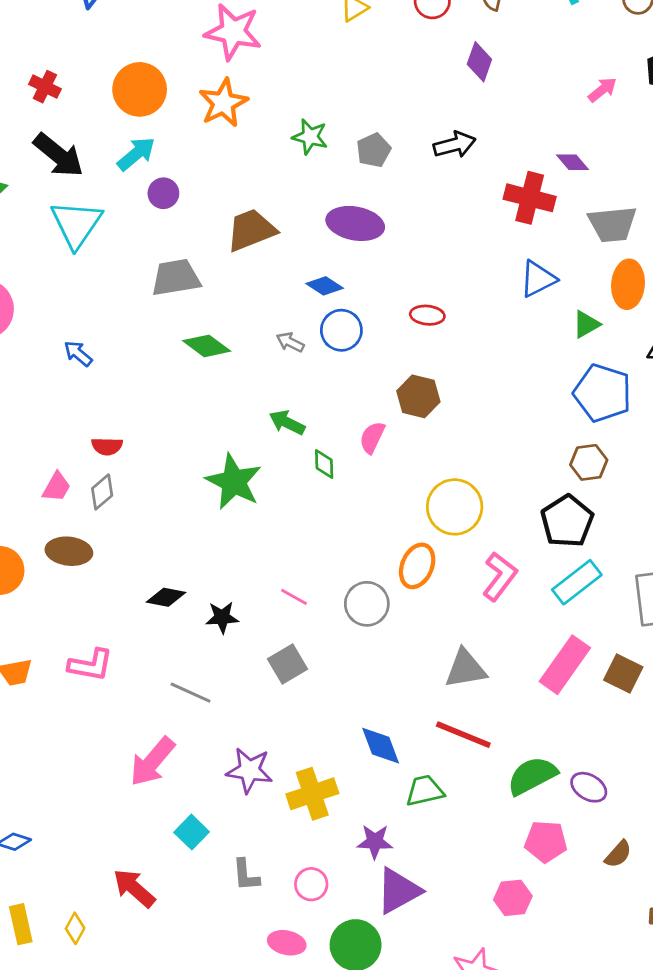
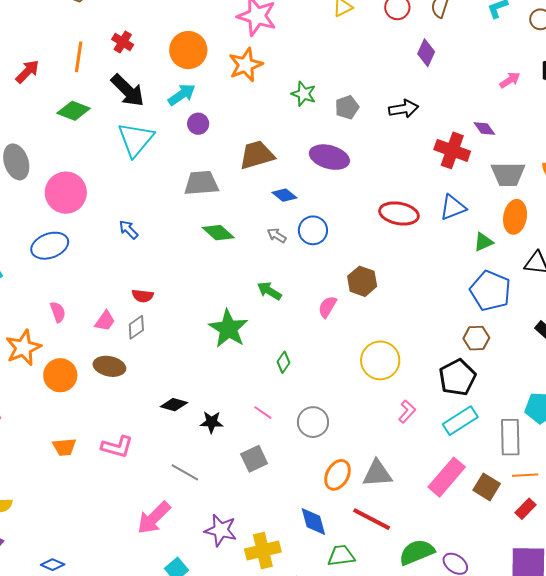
blue diamond: (325, 286) -> (284, 195), moved
red ellipse: (427, 315) -> (399, 213), moved, size x1.6
green diamond: (324, 464) -> (284, 362), moved, turned 30
orange ellipse: (417, 566) -> (338, 475), moved
pink L-shape: (500, 576) -> (407, 412), size x0.7

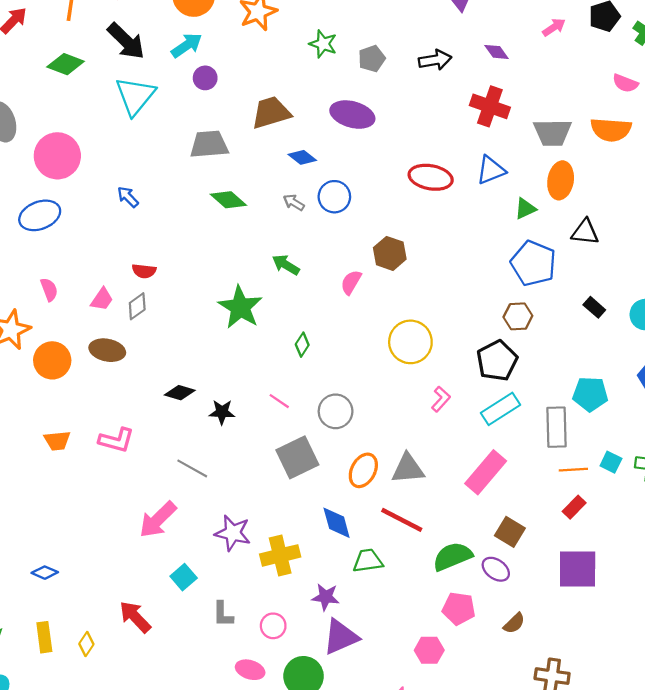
purple diamond: (484, 129) -> (497, 52), moved
gray square: (254, 459) -> (297, 457), moved, size x1.4
brown square: (487, 487) -> (510, 532), moved

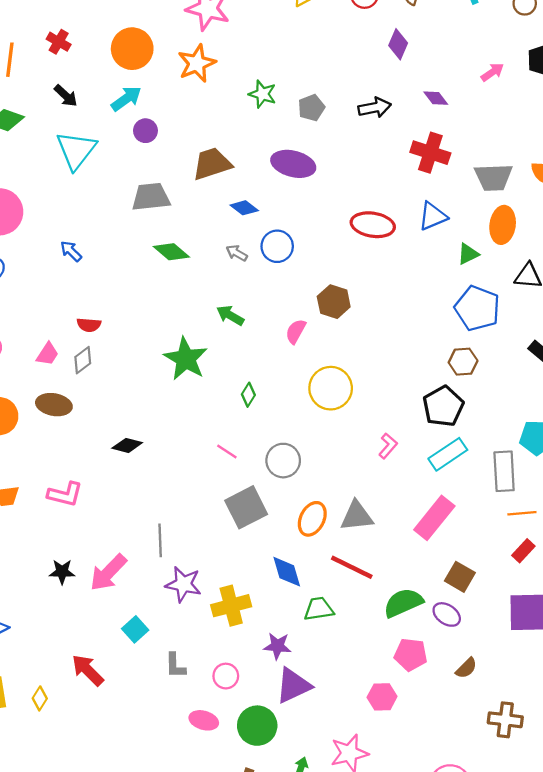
black arrow: (126, 41) -> (66, 96), size x0.6
yellow circle: (410, 342) -> (331, 388), moved
black star: (222, 412) -> (62, 572), moved
gray line: (192, 468) -> (160, 540), moved, turned 60

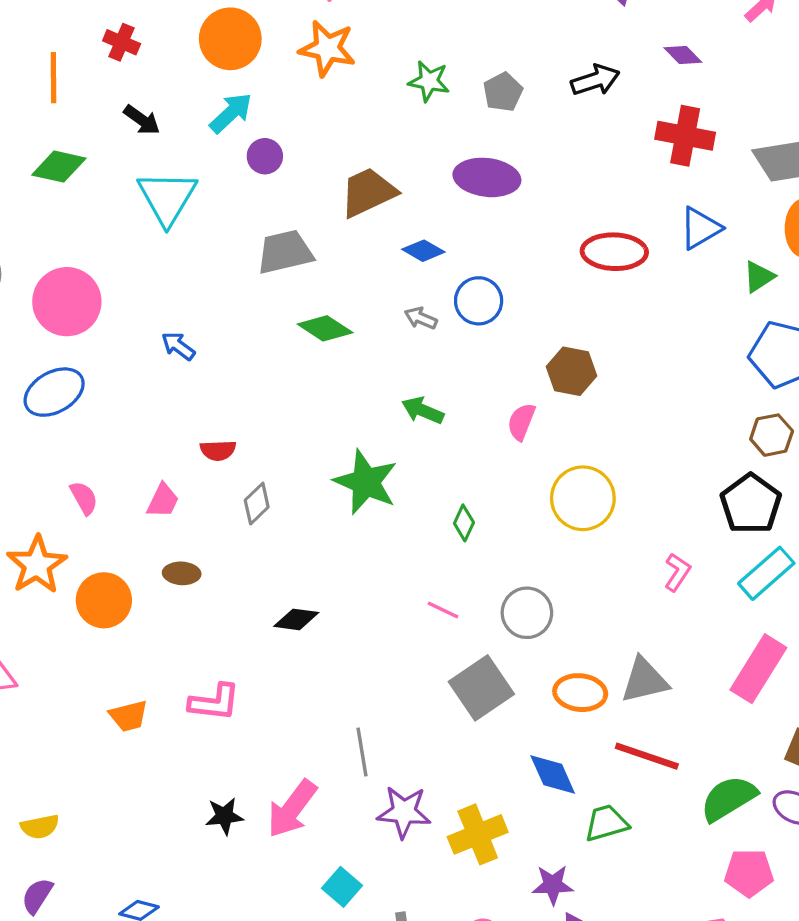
orange star: (197, 63) -> (327, 48), turned -30
gray diamond: (83, 360) -> (257, 504), moved
brown ellipse: (54, 405) -> (182, 573), size x0.7
orange ellipse: (312, 519) -> (580, 693), turned 76

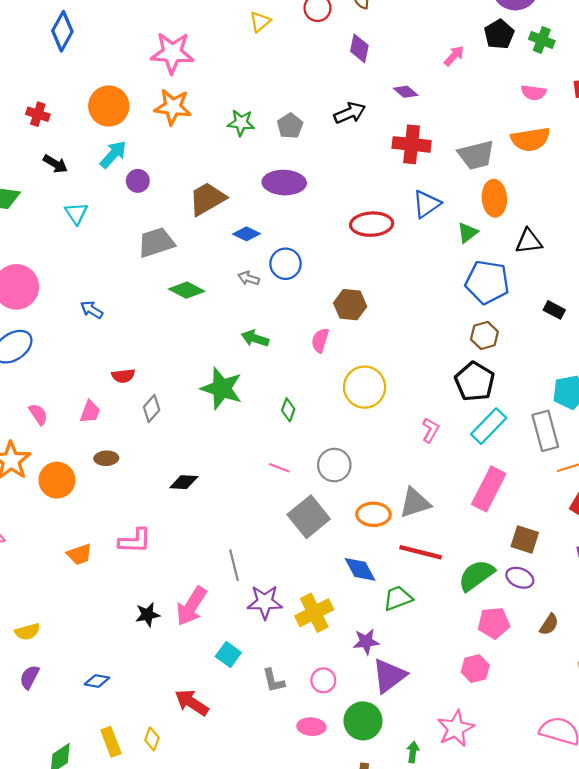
cyan triangle: (167, 198) -> (76, 213), size x0.6

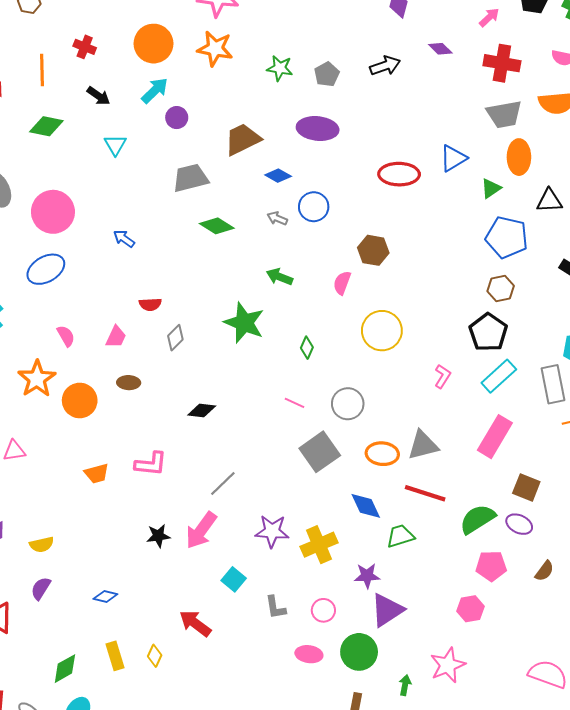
red cross: (412, 144) -> (502, 63), moved
gray line: (234, 565) -> (223, 483), moved, turned 56

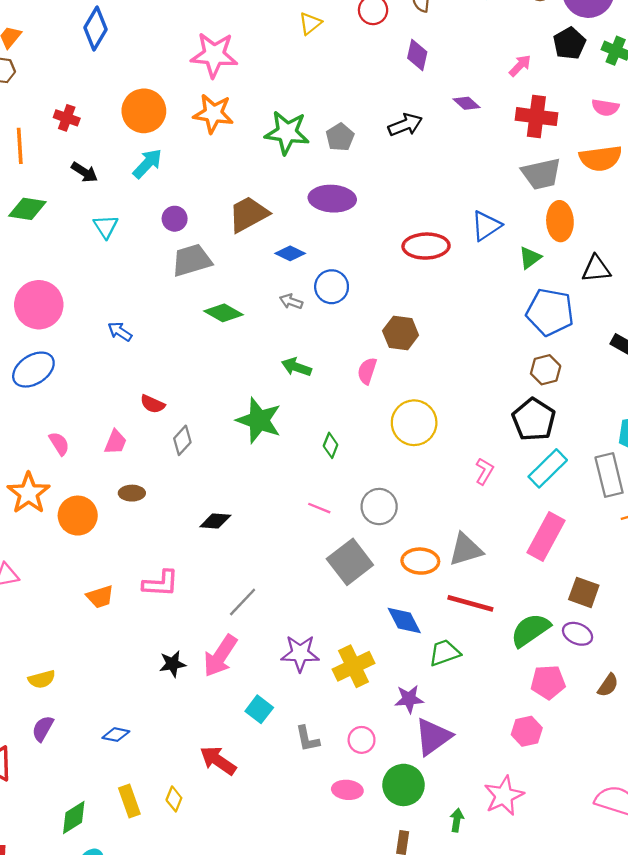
green star: (280, 68) -> (287, 133), size x1.5
purple circle: (177, 118) -> (175, 219), moved
red semicircle: (150, 304) -> (152, 404), turned 30

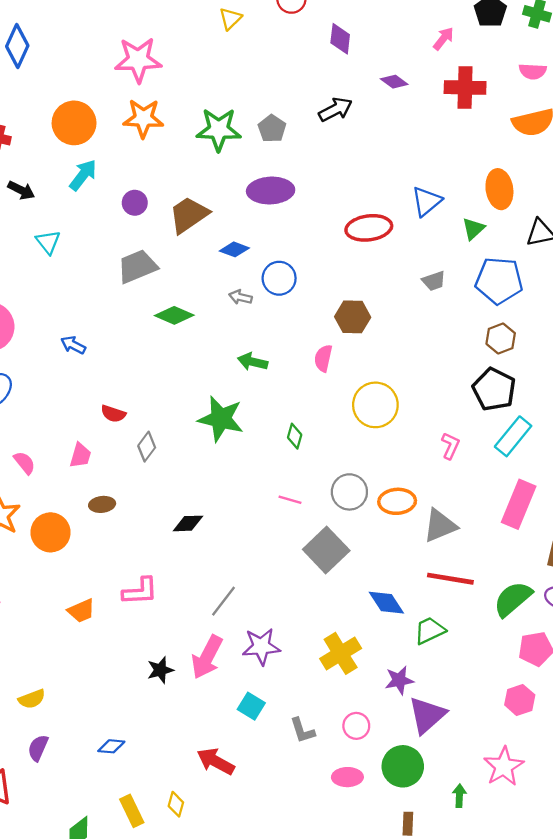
gray trapezoid: (541, 174) -> (434, 281), moved, size x0.6
purple circle: (175, 219) -> (135, 203), moved
orange ellipse: (420, 561) -> (397, 501), moved
purple star: (300, 653) -> (261, 646), moved

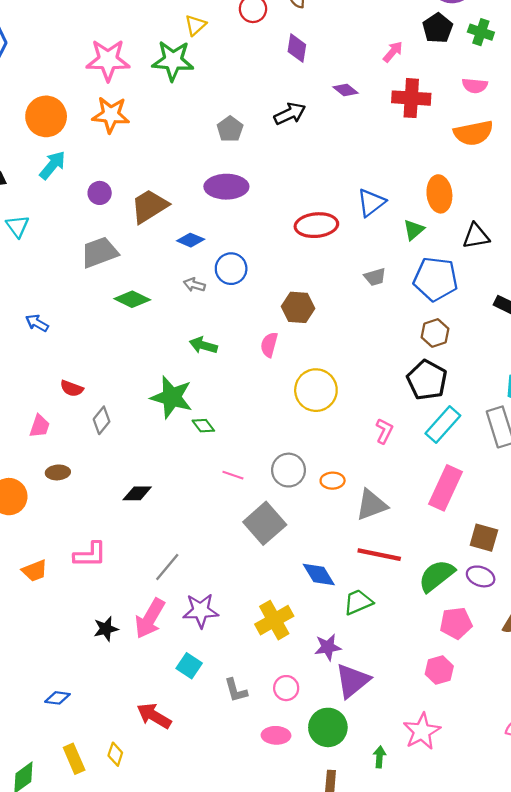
green star: (219, 130) -> (173, 61), moved
green diamond: (295, 436) -> (203, 426), moved, turned -55
orange ellipse: (397, 501) -> (333, 481), size x0.7

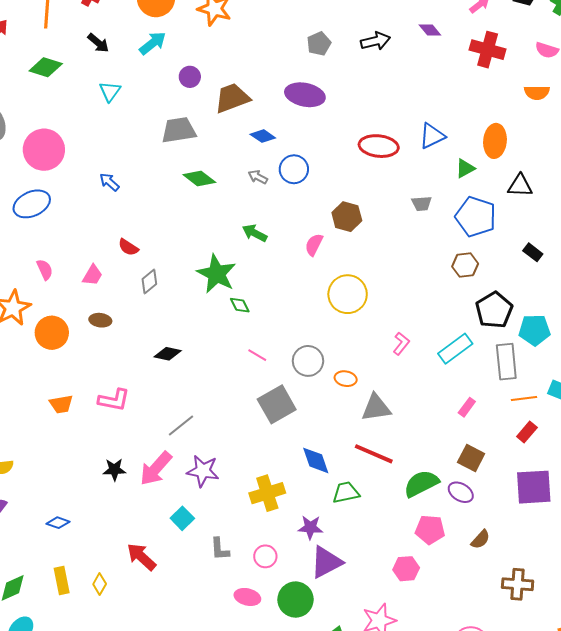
orange semicircle: (473, 133) -> (537, 93), size x0.7
black pentagon: (427, 380) -> (494, 310), moved
pink rectangle: (446, 488) -> (467, 407), moved, size x0.5

